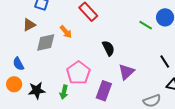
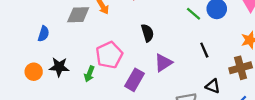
black line: (165, 62) -> (204, 50), moved
blue semicircle: (18, 64) -> (44, 34), turned -144
orange circle: (14, 84) -> (34, 72), moved

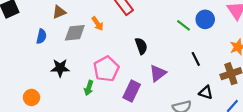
blue semicircle: (44, 34) -> (41, 36), moved
black star: (59, 67) -> (60, 68), moved
orange circle: (34, 72) -> (32, 97), moved

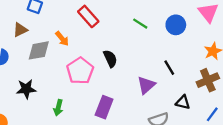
green line: (184, 25) -> (140, 24), moved
pink pentagon: (106, 69) -> (80, 71), moved
purple triangle: (158, 73) -> (146, 85), moved

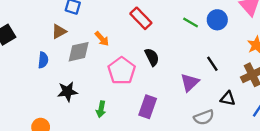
red rectangle: (88, 16) -> (141, 18), moved
green line: (140, 24) -> (191, 23), moved

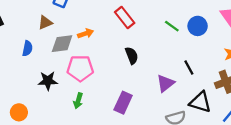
orange arrow: (102, 39) -> (86, 33), turned -72
pink pentagon: (122, 71) -> (80, 68), moved, turned 30
black triangle: (228, 98) -> (200, 102), size x1.5

